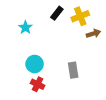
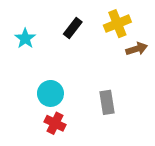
black rectangle: (57, 13) -> (73, 28), moved
cyan star: (25, 27) -> (25, 38), moved

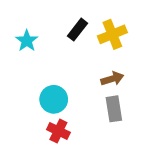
yellow cross: (117, 24) -> (112, 34), moved
brown arrow: (137, 49) -> (112, 79), moved

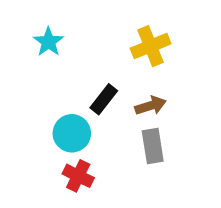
black rectangle: (77, 30) -> (104, 99), moved
cyan star: (27, 41) -> (48, 42), moved

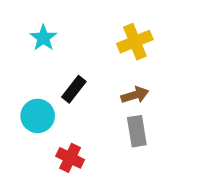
black rectangle: (104, 99) -> (74, 89), moved
cyan circle: (72, 133) -> (38, 116), moved

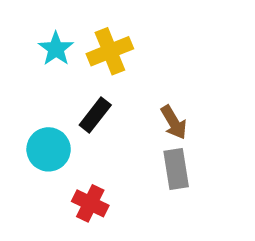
yellow cross: (135, 42) -> (110, 51), moved
brown arrow: (135, 95) -> (174, 122), turned 76

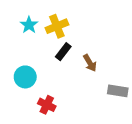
black rectangle: (95, 115) -> (63, 52), moved
gray rectangle: (176, 169) -> (118, 91), moved, turned -72

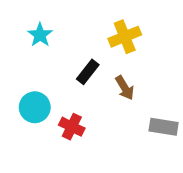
yellow cross: (57, 26) -> (125, 37), moved
red cross: (47, 105) -> (72, 127), moved

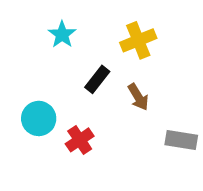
cyan star: (40, 35) -> (62, 35), moved
red cross: (72, 127) -> (80, 140), turned 30

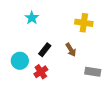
yellow cross: (138, 40) -> (84, 23), moved, turned 30
black rectangle: (97, 79) -> (45, 50), moved

